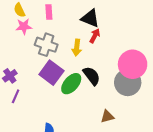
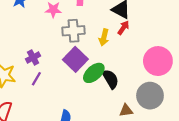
gray cross: (46, 45) -> (74, 31), turned -30
black semicircle: (92, 76) -> (111, 79), moved
gray circle: (128, 82) -> (150, 96), moved

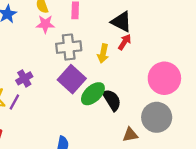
purple line: (36, 79) -> (14, 102), moved

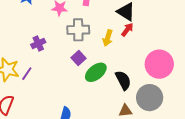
purple cross: (24, 78) -> (38, 43), moved
purple square: (72, 79) -> (78, 58), size x0.6
black semicircle: (112, 100) -> (123, 80), moved

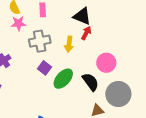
pink circle: (159, 64) -> (106, 63), moved, size x0.7

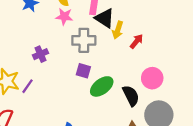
black triangle: (82, 16) -> (105, 18), moved
yellow arrow: (69, 44) -> (118, 30), moved
purple square: (44, 68) -> (83, 71), turned -32

